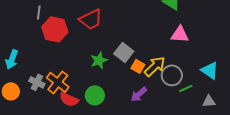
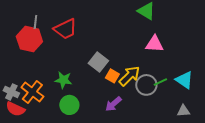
gray line: (39, 12) -> (35, 22), moved
green star: (99, 60) -> (63, 80), moved, turned 30
green line: (186, 88) -> (160, 82), moved
red semicircle: (69, 99) -> (15, 109), moved

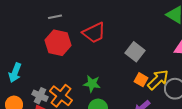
gray line: (35, 22) -> (55, 17), moved, turned 72
gray square: (98, 62) -> (135, 52), moved

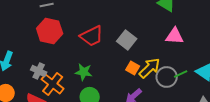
red trapezoid: (94, 33) -> (92, 36), moved
gray cross: (40, 96) -> (39, 71), moved

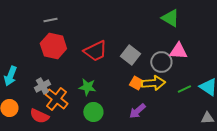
yellow arrow: (150, 68) -> (153, 83), turned 40
gray cross: (39, 71) -> (42, 86), turned 35
gray circle: (167, 77) -> (161, 62), moved

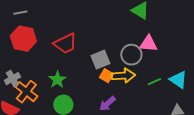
gray square: (130, 55) -> (100, 60), moved, turned 30
green star: (87, 87) -> (57, 80), turned 30

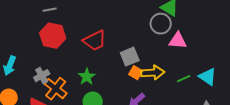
gray circle: (131, 55) -> (161, 24), moved

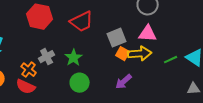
pink triangle: (178, 41) -> (148, 34), moved
gray cross: (42, 76) -> (47, 57), moved
orange cross: (56, 89) -> (29, 70), moved, size x0.7

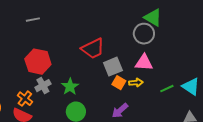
red hexagon: (40, 17) -> (38, 62), moved
red trapezoid: (82, 22) -> (93, 49), moved
yellow arrow: (140, 54) -> (136, 83), size x0.6

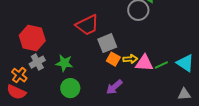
pink triangle: (144, 63) -> (144, 63), moved
green star: (70, 87) -> (64, 63), turned -30

